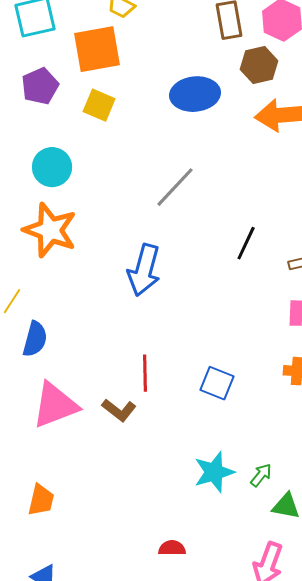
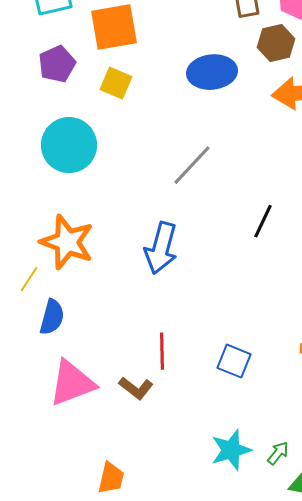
cyan circle: (52, 167) -> (69, 145), size x1.4
orange star: (50, 230) -> (67, 242), moved
orange trapezoid: (41, 500) -> (111, 478), moved

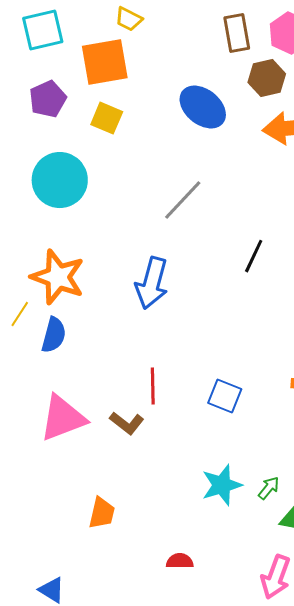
blue ellipse: (212, 72) -> (203, 107), turned 45
blue semicircle: (52, 317) -> (54, 335), moved

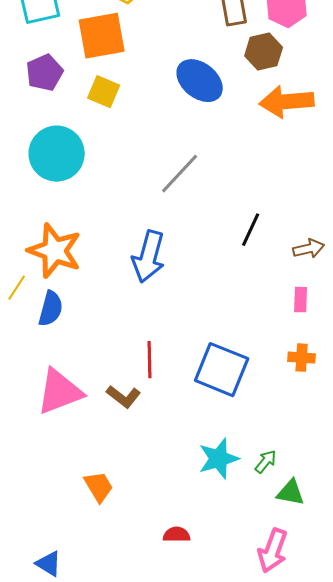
blue square: (225, 396) -> (222, 370), size x1.6
orange trapezoid: (102, 513) -> (99, 487), turned -44

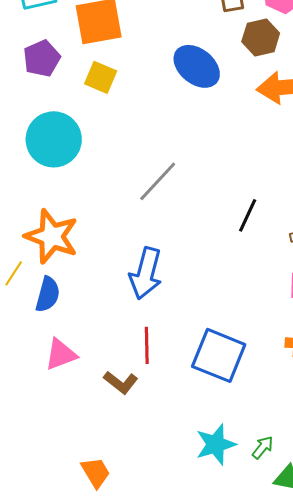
gray line: (180, 174) -> (158, 181), moved
blue arrow: (149, 257) -> (146, 273), moved
pink triangle: (60, 392) -> (61, 354), moved, size x0.7

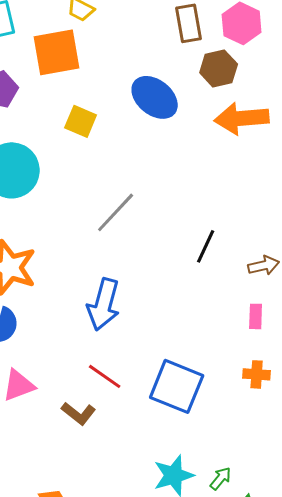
yellow square: (101, 77) -> (81, 121), moved
red line: (147, 345) -> (105, 376), turned -54

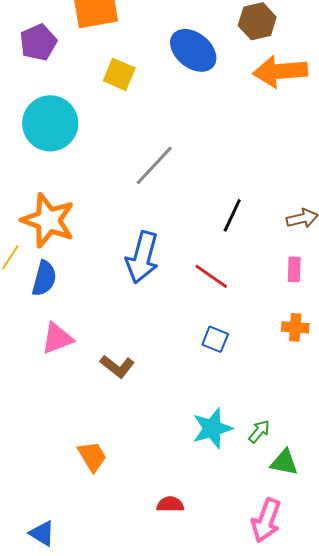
black line: (206, 246) -> (232, 215), moved
red line: (105, 376) -> (211, 276), moved
blue square: (177, 386) -> (215, 339), size x0.5

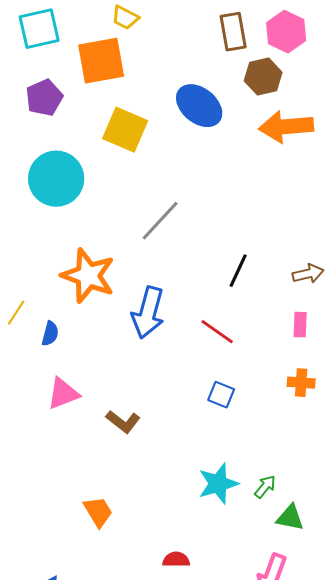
yellow square: (119, 74) -> (125, 130), size x1.4
orange star: (48, 220) -> (88, 276), moved
blue semicircle: (44, 278) -> (50, 334), size x0.7

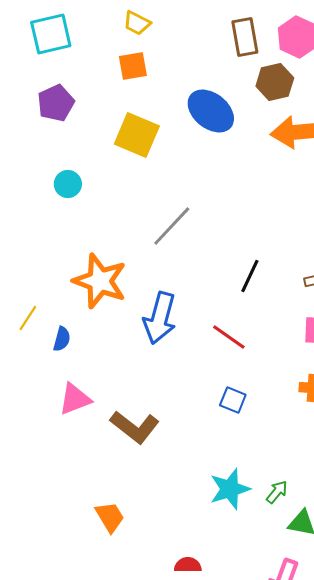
orange square: (101, 61) -> (133, 66), moved, size x0.6
cyan circle: (56, 179) -> (68, 184), size x0.5
brown L-shape: (123, 422) -> (135, 427), size x1.4

